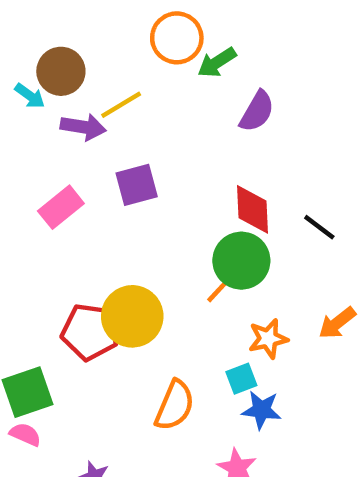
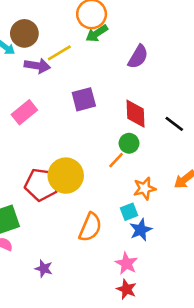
green arrow: (217, 62) -> (97, 33), moved
purple square: (137, 185) -> (84, 99), moved
green circle: (241, 261) -> (129, 143), size x0.6
blue star: (261, 410) -> (141, 230), turned -30

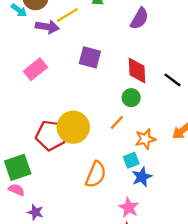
purple square: (84, 99) -> (90, 57), turned 30
orange line: (116, 160) -> (117, 122), moved
purple star: (44, 269) -> (35, 212), moved

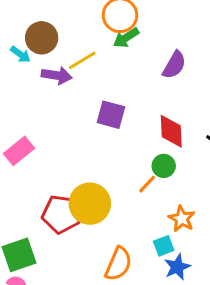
pink rectangle: (35, 69) -> (19, 151), moved
orange line: (117, 122) -> (147, 184), moved
orange star: (145, 139) -> (182, 219), turned -30

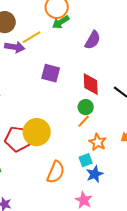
orange line: (147, 184) -> (84, 121), moved

